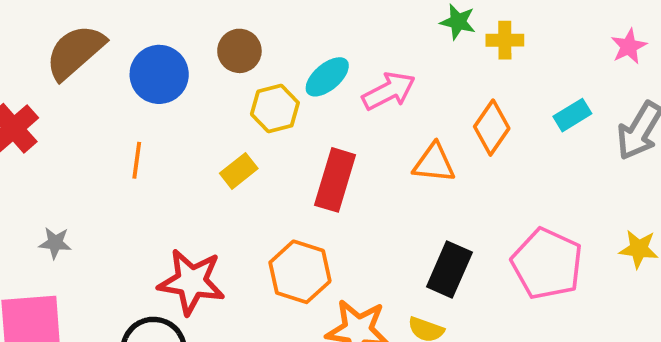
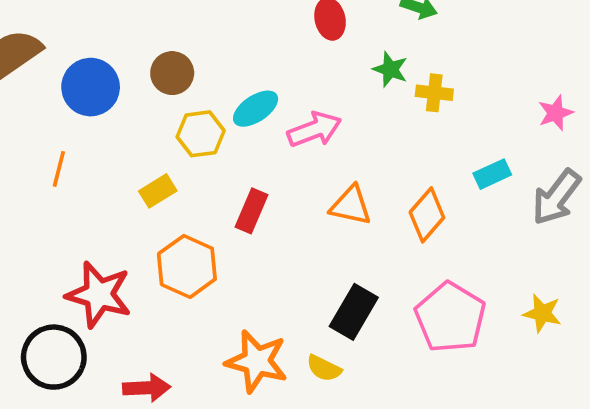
orange diamond: (492, 128) -> (427, 215), moved
red rectangle: (335, 180) -> (252, 211), size x0.7
orange hexagon: (300, 272) -> (187, 266), moved

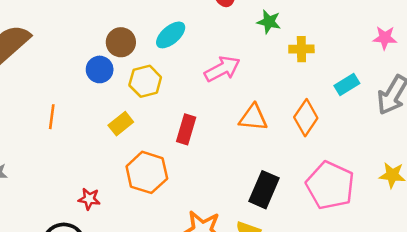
blue circle: (91, 87) -> (100, 69), moved, size x0.7
yellow cross: (434, 93) -> (301, 49), moved
cyan ellipse: (256, 109) -> (171, 35), moved
pink star: (555, 113) -> (385, 38), turned 30
red star: (99, 295) -> (89, 199), size x0.5

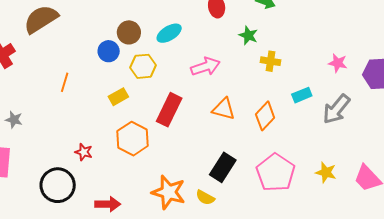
red rectangle: (186, 129) -> (169, 110), size x1.4

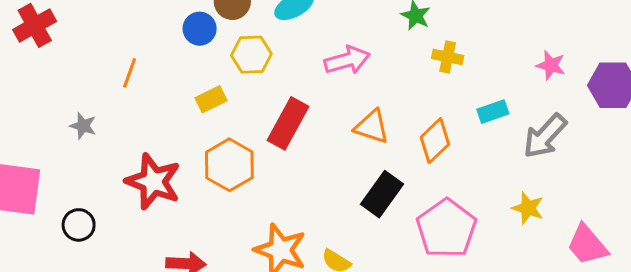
gray star: (14, 120) -> (83, 126), moved
red star: (84, 152) -> (153, 181), size x2.0
black rectangle: (223, 167) -> (382, 194), moved
yellow star: (326, 172) -> (528, 208), moved
black circle: (58, 185) -> (79, 225), moved, size x0.6

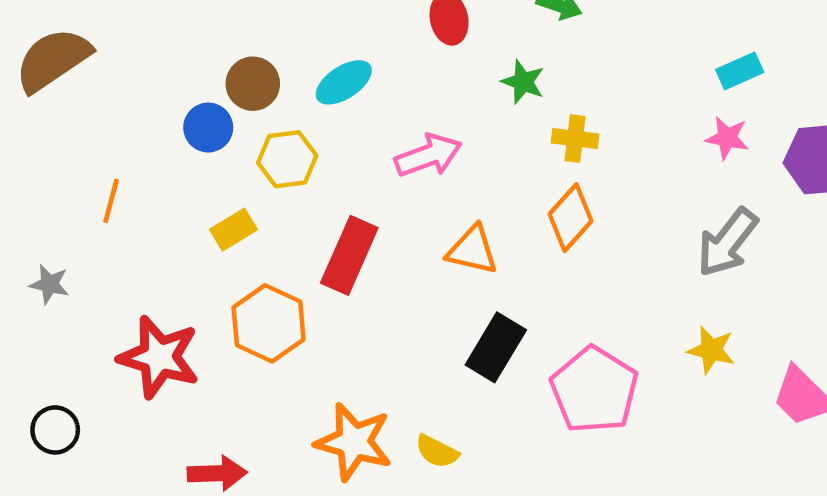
cyan rectangle: (493, 112) -> (740, 71), moved
orange diamond: (435, 141) -> (570, 218), moved

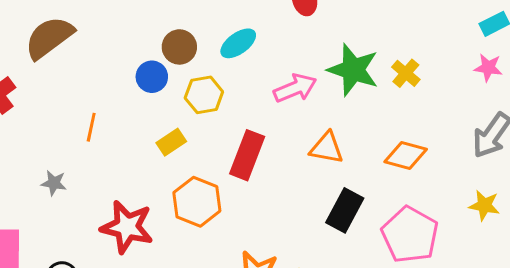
green star: (523, 82) -> (353, 70), moved, size x1.8
yellow cross: (575, 139) -> (406, 73), moved, turned 36
orange diamond: (570, 218) -> (406, 155), moved, turned 66

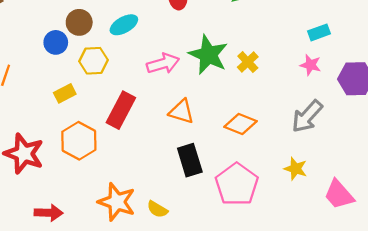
black rectangle: (345, 210) -> (190, 160), turned -52

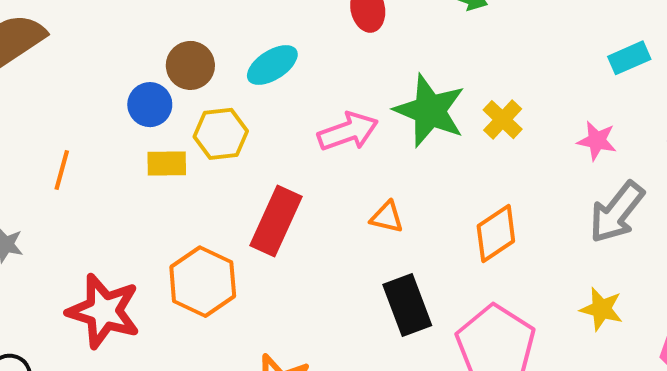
pink star: (311, 65) -> (597, 141), moved
yellow rectangle: (65, 93) -> (167, 164), moved, turned 30
orange triangle: (182, 112) -> (387, 217), size x0.7
orange diamond: (240, 124) -> (496, 234), turned -52

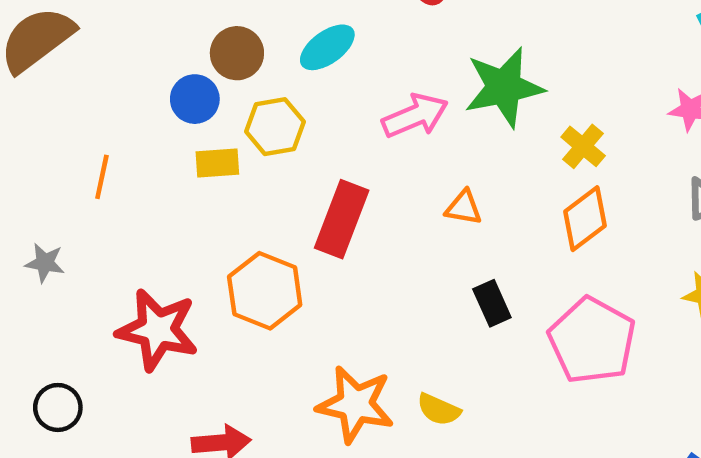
green star: (430, 111) -> (504, 87), turned -30
yellow cross: (503, 120) -> (583, 146), moved
black rectangle: (407, 305) -> (492, 303), size x0.7

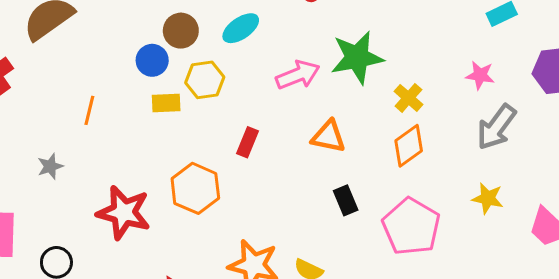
orange triangle: (464, 208) -> (328, 137), size x1.4
red rectangle: (342, 219) -> (247, 142), size x0.6
gray star: (45, 263) -> (50, 166), turned -30

